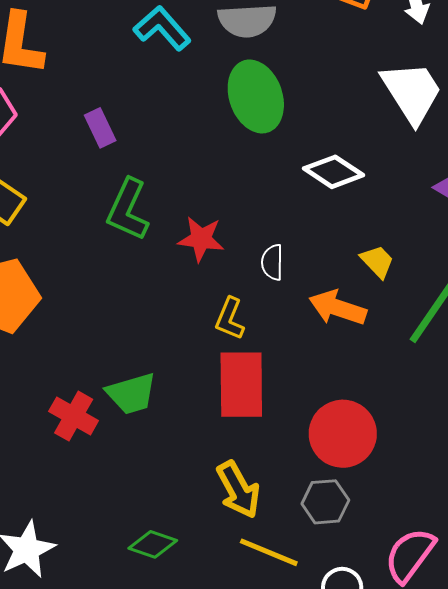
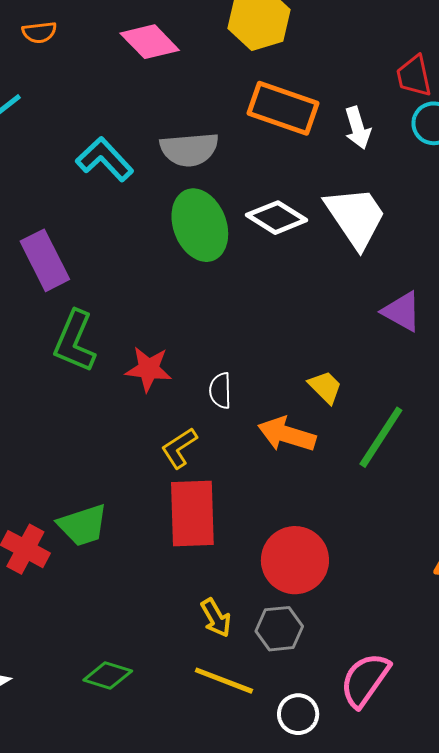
purple rectangle: (100, 128) -> (45, 260), size x1.5
white diamond: (333, 172) -> (277, 218), moved
yellow L-shape: (230, 319) -> (179, 448), turned 36
yellow arrow: (238, 490) -> (216, 618), moved, size x0.7

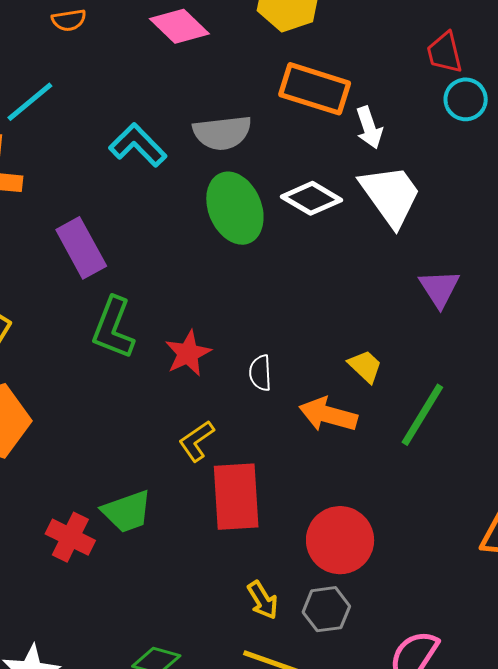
white arrow: (358, 128) -> (369, 128), moved
purple triangle: (402, 311) -> (439, 288), turned 30
red star: (149, 369) -> (188, 353), turned -30
yellow L-shape: (179, 448) -> (197, 441), moved

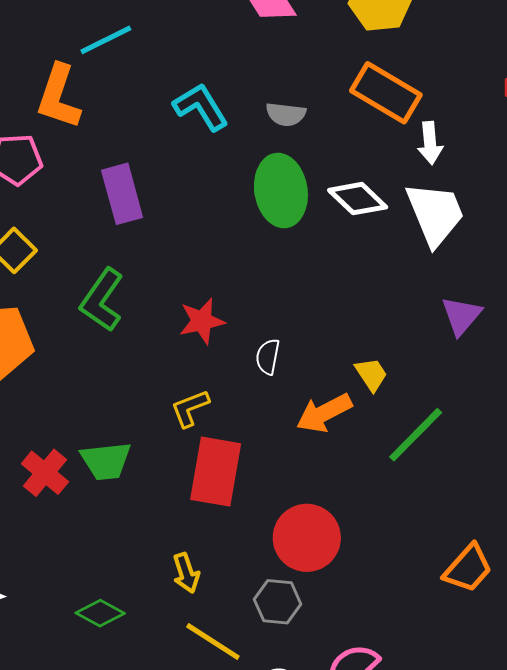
gray semicircle: (222, 133) -> (286, 114), size x0.7
green L-shape: (113, 328) -> (102, 300), moved
orange arrow: (328, 415) -> (324, 413), turned -56
yellow arrow: (263, 600) -> (186, 573), moved

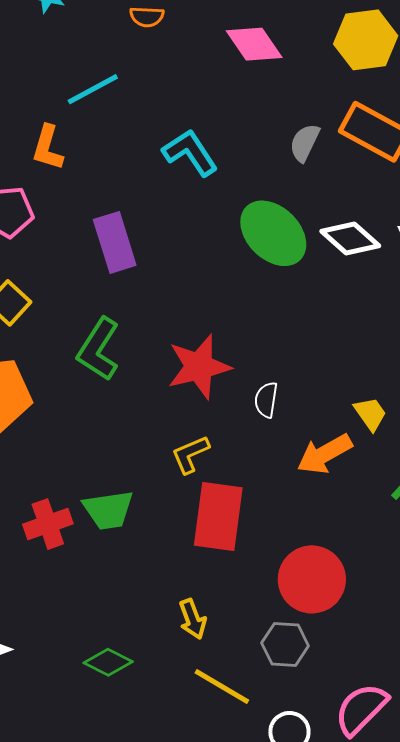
orange L-shape: (59, 97) -> (48, 148), size x0.7
gray semicircle: (286, 114) -> (305, 143), moved, turned 111
green ellipse: (281, 191) -> (273, 233), turned -34
red star: (202, 321) -> (199, 367), size x1.4
red cross: (45, 473) -> (48, 524), turned 33

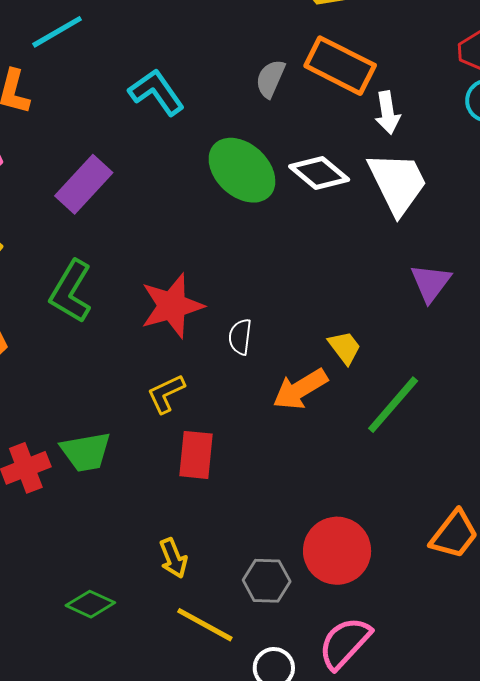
purple rectangle: (115, 242) -> (84, 184), turned 62
red rectangle: (218, 517) -> (196, 455), size x0.7
red circle: (312, 579) -> (337, 551), moved

